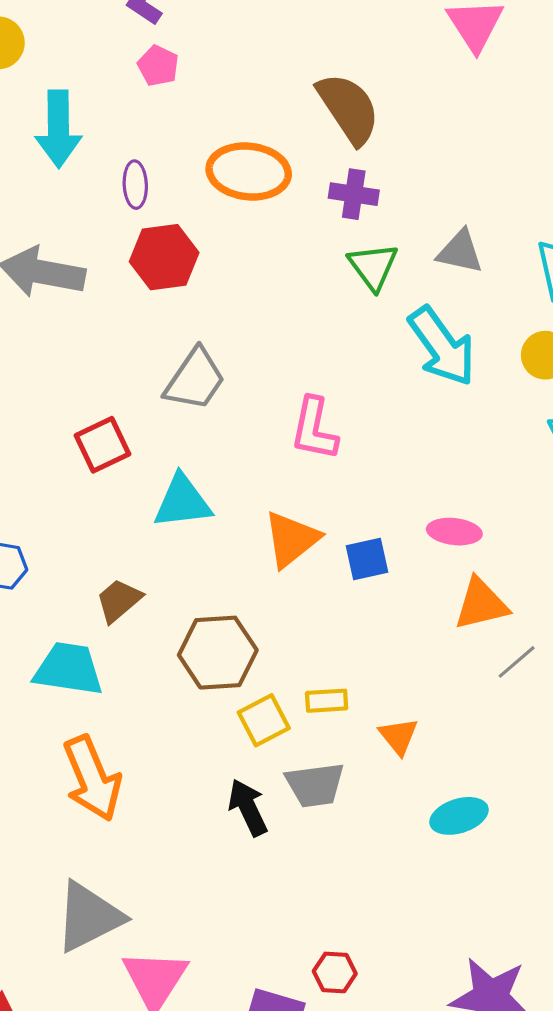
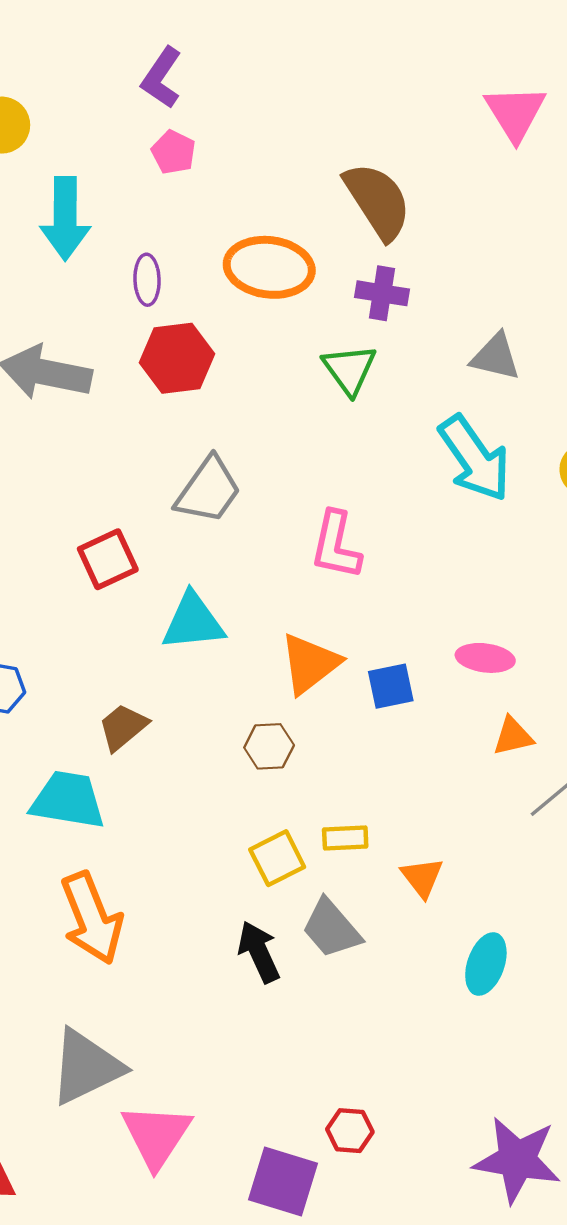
green triangle: (373, 266) -> (349, 369), moved
orange triangle: (481, 604) -> (513, 736), size x0.7
brown hexagon: (218, 653) -> (269, 746), moved, size x0.6
gray trapezoid: (315, 785) -> (331, 928), turned 56
cyan ellipse: (459, 816) -> (486, 964), turned -54

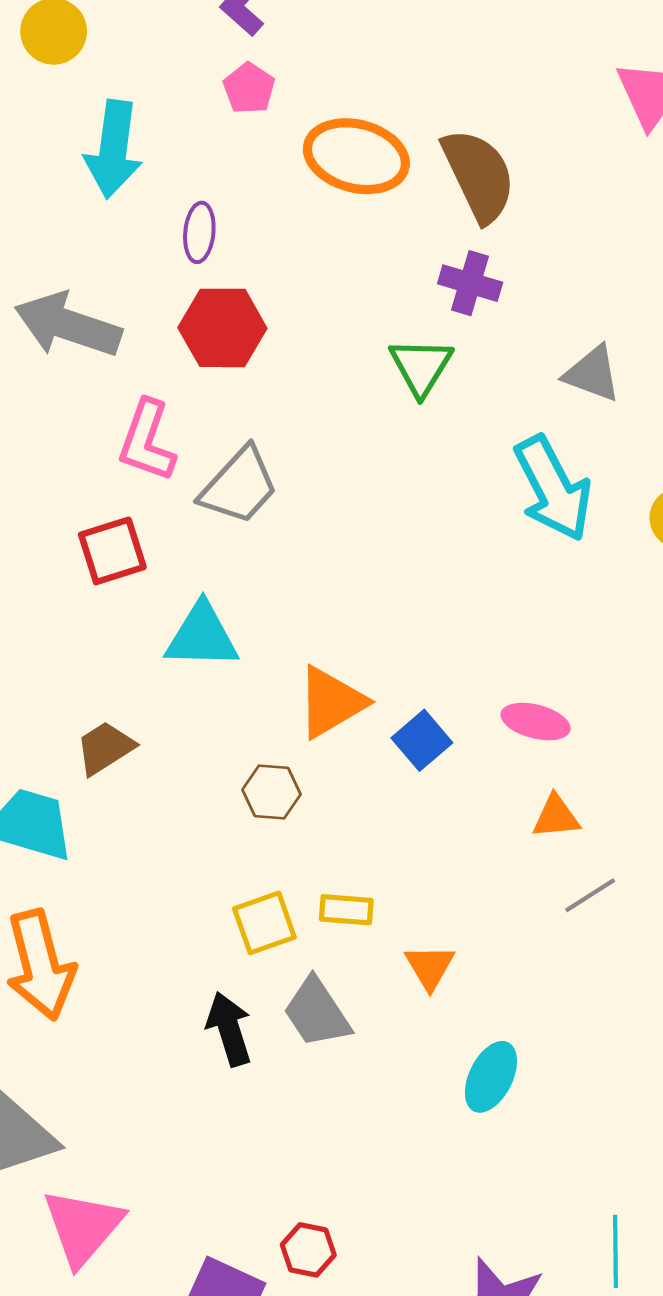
orange ellipse: (269, 267) -> (356, 156), moved
pink L-shape: (336, 545) -> (147, 441), moved
blue square: (391, 686) -> (422, 740), turned -36

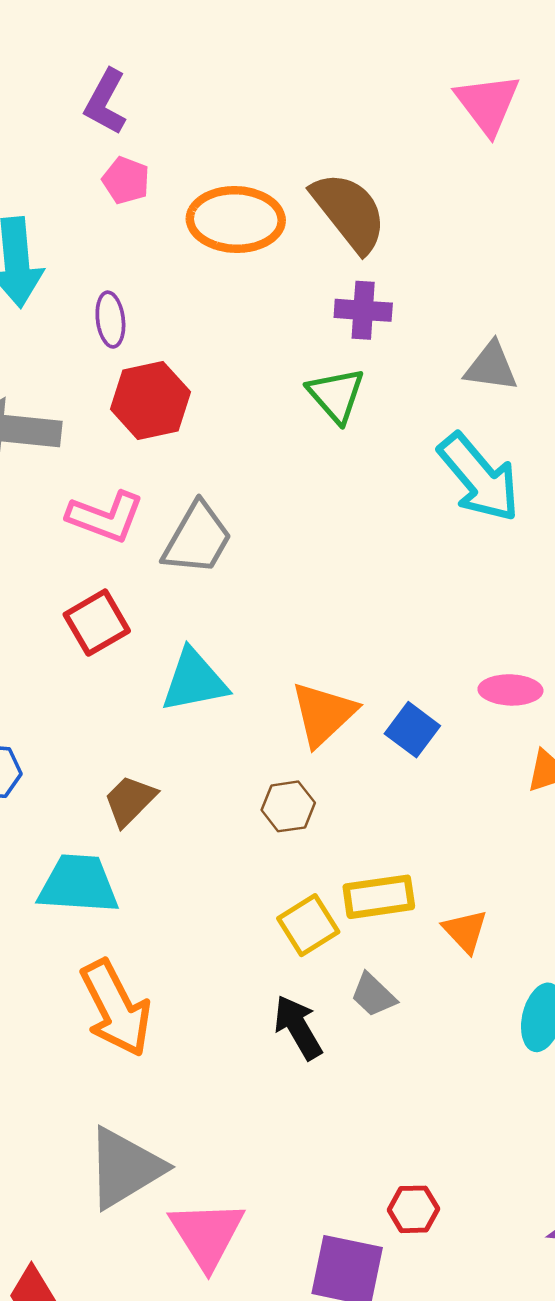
pink L-shape: (147, 441) -> (106, 517), turned -76
yellow rectangle: (346, 910) -> (379, 897), size x1.4
gray trapezoid: (317, 1013) -> (373, 995), size x0.7

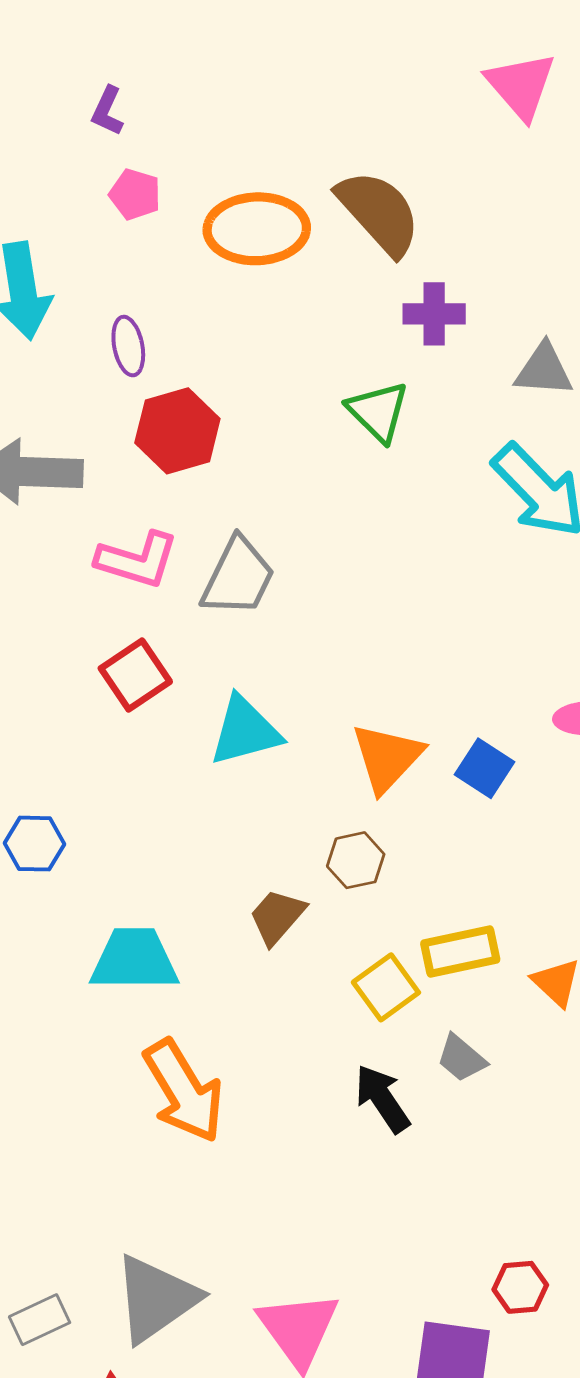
purple L-shape: (106, 102) -> (107, 111), size x0.7
purple cross: (363, 310) -> (434, 314), moved
brown trapezoid: (130, 801) -> (277, 917), moved
gray triangle: (125, 1168) -> (156, 1299), moved

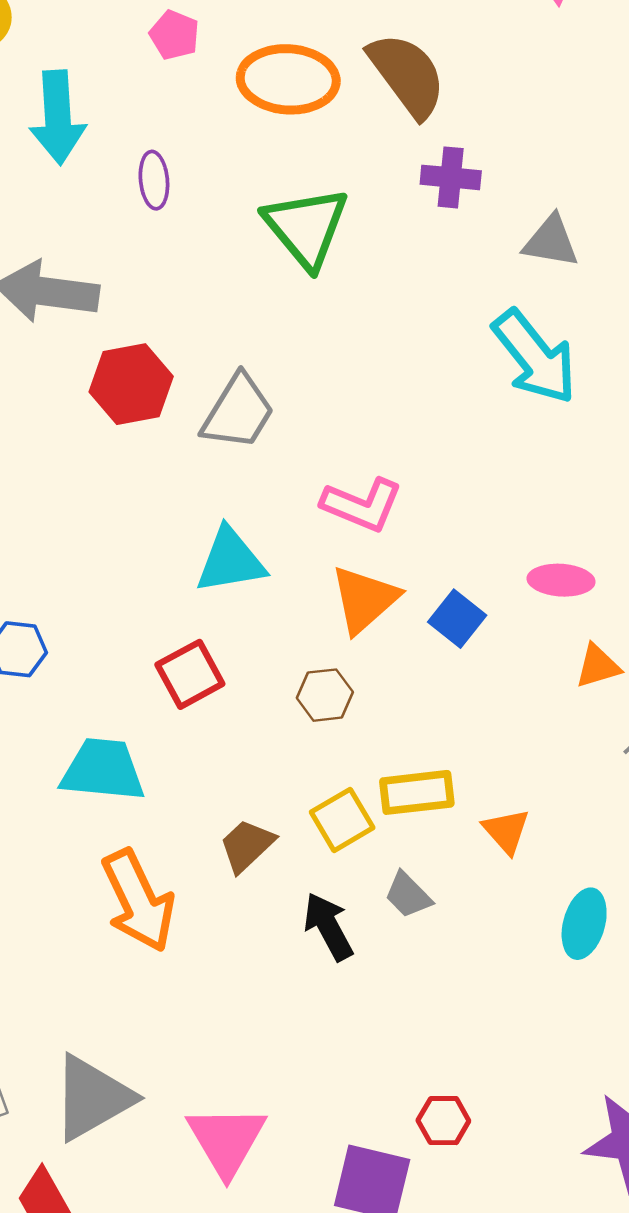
green triangle: (378, 412) -> (306, 227), moved, size x1.4
red hexagon: (177, 431) -> (131, 384), moved
pink L-shape: (137, 560) -> (362, 505), moved
red square: (135, 675) -> (190, 674), moved
brown trapezoid: (277, 917) -> (247, 845), moved

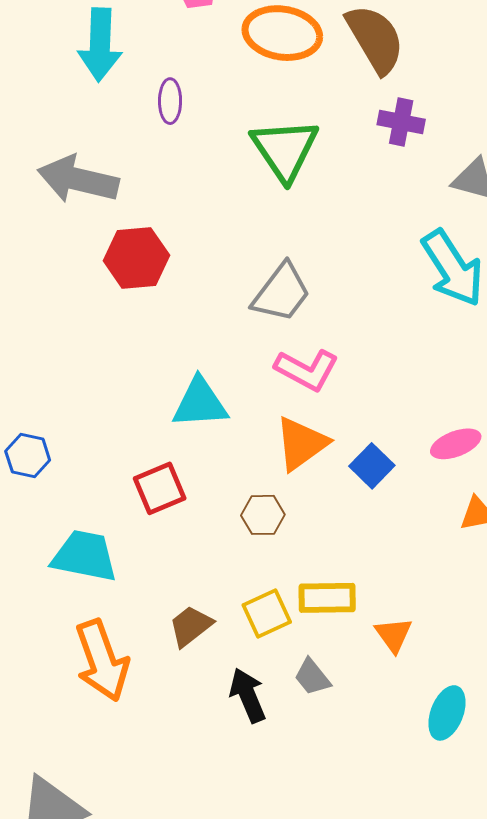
gray trapezoid: (238, 412) -> (281, 293), moved
pink ellipse: (561, 580) -> (456, 444), turned -30

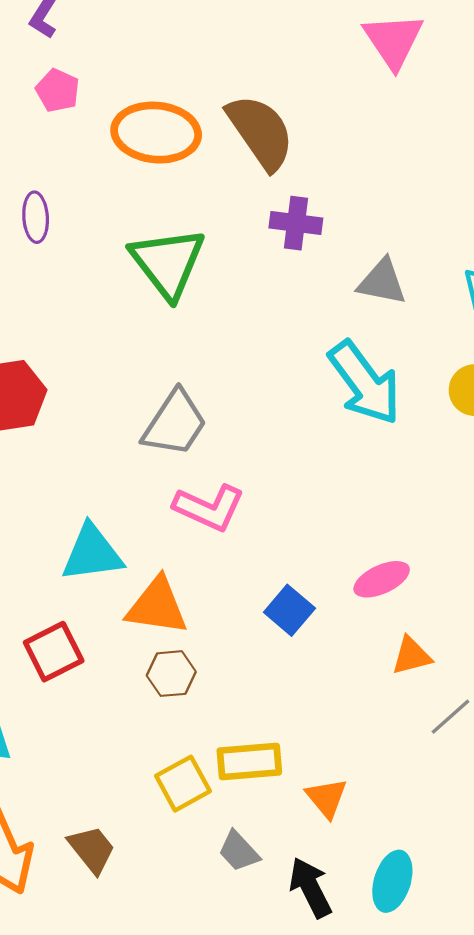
orange triangle: (301, 444) -> (157, 606), moved, turned 48
brown trapezoid: (191, 626) -> (92, 849), moved, turned 93
black arrow: (248, 695) -> (310, 888), moved

